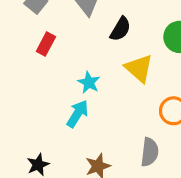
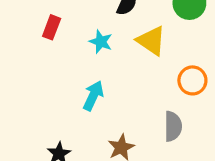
cyan star: (89, 82) -> (101, 42), moved

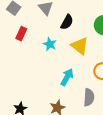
cyan arrow: (93, 96) -> (67, 77), moved

